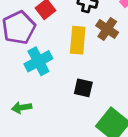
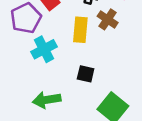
green arrow: (22, 108) -> (47, 100), moved, size x1.5

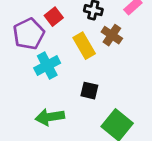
yellow rectangle: (80, 30) -> (84, 46), turned -35

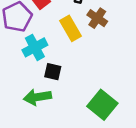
black square: (89, 91) -> (53, 72), moved

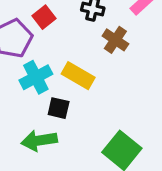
yellow rectangle: (71, 28) -> (78, 76), moved, turned -30

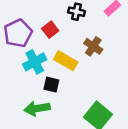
red square: (44, 17) -> (50, 30), moved
brown cross: (115, 40) -> (93, 46), moved

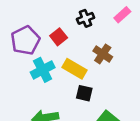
black cross: (76, 12) -> (86, 18), turned -35
black square: (51, 85) -> (84, 93), moved

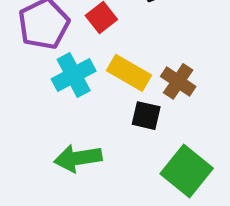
brown cross: (103, 54) -> (178, 81), moved

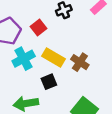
black square: (146, 116) -> (49, 82), moved, turned -35

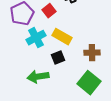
brown cross: (80, 62) -> (92, 53), moved, turned -35

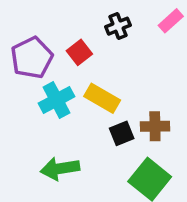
black square: (58, 58) -> (122, 133), moved

